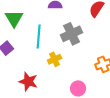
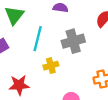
red star: (28, 82) -> (19, 85), turned -30

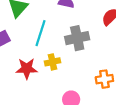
red star: (19, 85) -> (27, 69), moved

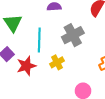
red star: (27, 69) -> (26, 66), moved

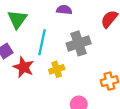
red star: (26, 66) -> (23, 67), turned 30

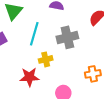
red star: (23, 67) -> (29, 77), moved, turned -30

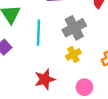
yellow cross: (46, 59) -> (73, 54), moved

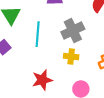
yellow cross: (73, 54) -> (71, 57), turned 32

